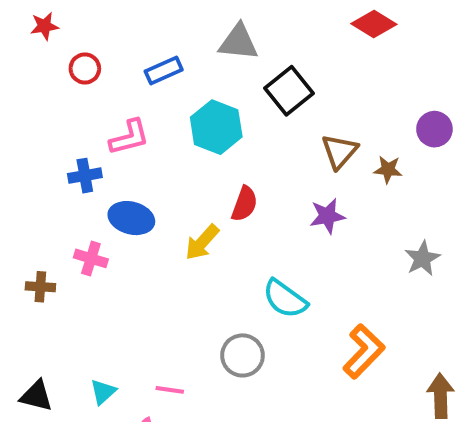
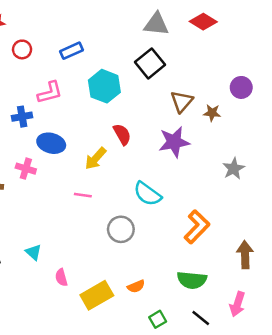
gray triangle: (238, 42) -> (156, 24), moved
red semicircle: (245, 204) -> (122, 134), turned -50
purple star: (327, 216) -> (174, 142), size x1.4
pink line: (170, 390) -> (83, 195), moved
cyan triangle: (103, 392) -> (33, 252), turned -36

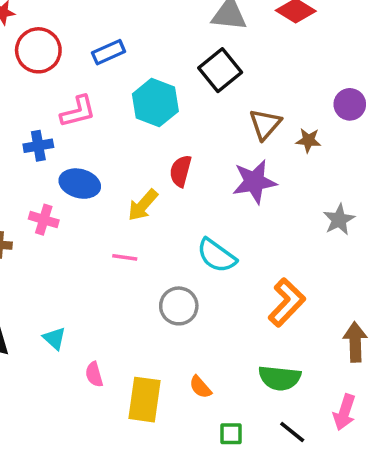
red circle: (22, 49) -> (38, 50), size x1.6
red semicircle: (122, 134) -> (181, 171), turned -135
orange semicircle: (136, 286) -> (200, 387), turned 72
yellow rectangle: (97, 295) -> (145, 400), turned -52
green square: (158, 319) -> (231, 434), turned 30

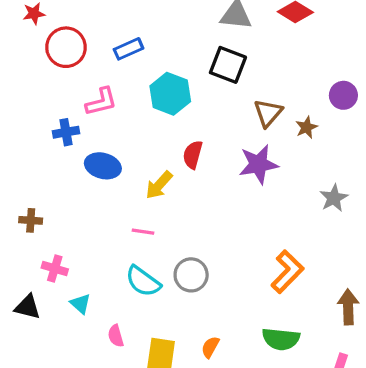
black square: (220, 70) -> (228, 65), turned -30
brown star: (308, 140) -> (307, 127), turned -30
pink cross: (44, 220) -> (55, 268), moved
cyan semicircle: (217, 256) -> (143, 281), moved
orange semicircle: (200, 387) -> (210, 347), turned 70

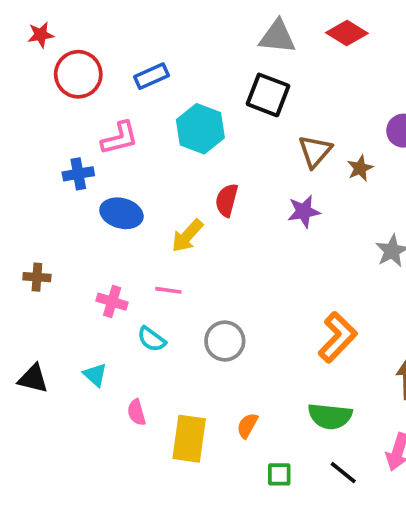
purple star: (258, 164) -> (304, 211), size x0.7
pink cross: (55, 268) -> (112, 302), moved
cyan semicircle: (143, 281) -> (152, 339), moved, size x0.7

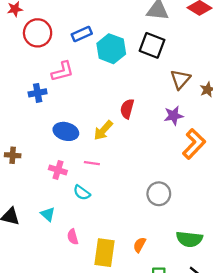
cyan hexagon: (200, 129) -> (111, 49), moved
blue ellipse: (121, 213) -> (66, 131), moved
orange L-shape: (338, 337) -> (194, 144), moved
gray circle: (225, 341) -> (159, 194), moved

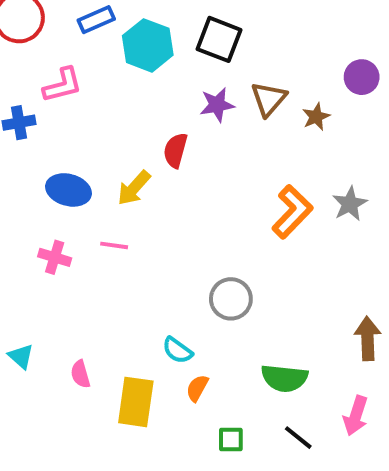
purple star: (174, 116) -> (217, 105), moved
cyan semicircle: (82, 193) -> (177, 350), moved
cyan triangle: (48, 214) -> (21, 356), moved

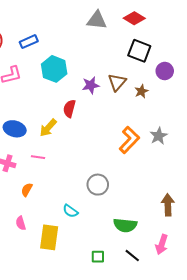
black square: (219, 39) -> (139, 51), moved
cyan hexagon: (148, 45) -> (54, 69), moved
orange semicircle: (197, 388) -> (27, 190), moved

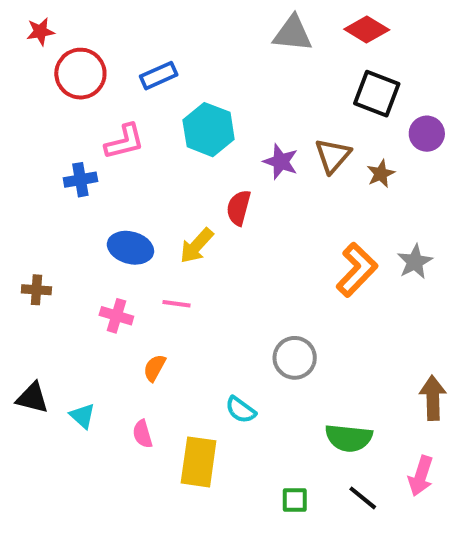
purple star: (91, 85) -> (281, 162), turned 30

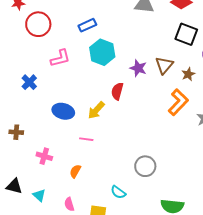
blue rectangle: (159, 76) -> (87, 25), moved
blue cross: (80, 180) -> (29, 82), moved, turned -35
orange L-shape: (357, 270) -> (178, 102), moved
pink cross: (116, 316) -> (44, 156), moved

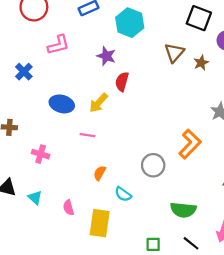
cyan hexagon: (102, 52) -> (130, 23), moved
purple star: (138, 68) -> (106, 56), moved
orange L-shape: (178, 102) -> (190, 144), moved
orange semicircle: (75, 171) -> (100, 173), moved

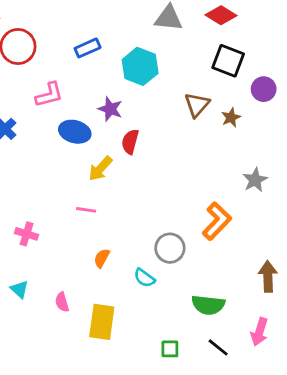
blue ellipse: (62, 104) -> (75, 132), moved
cyan semicircle: (123, 194) -> (144, 278), moved

